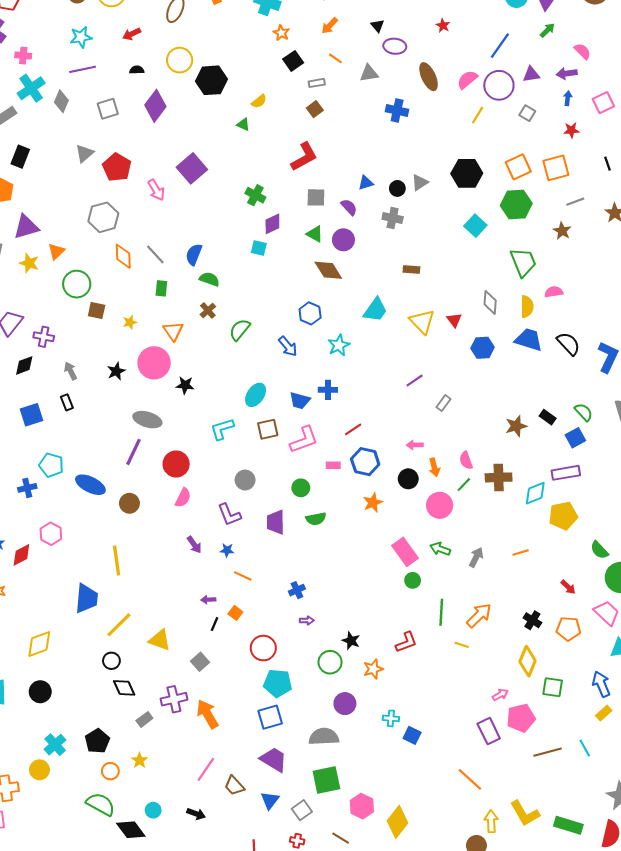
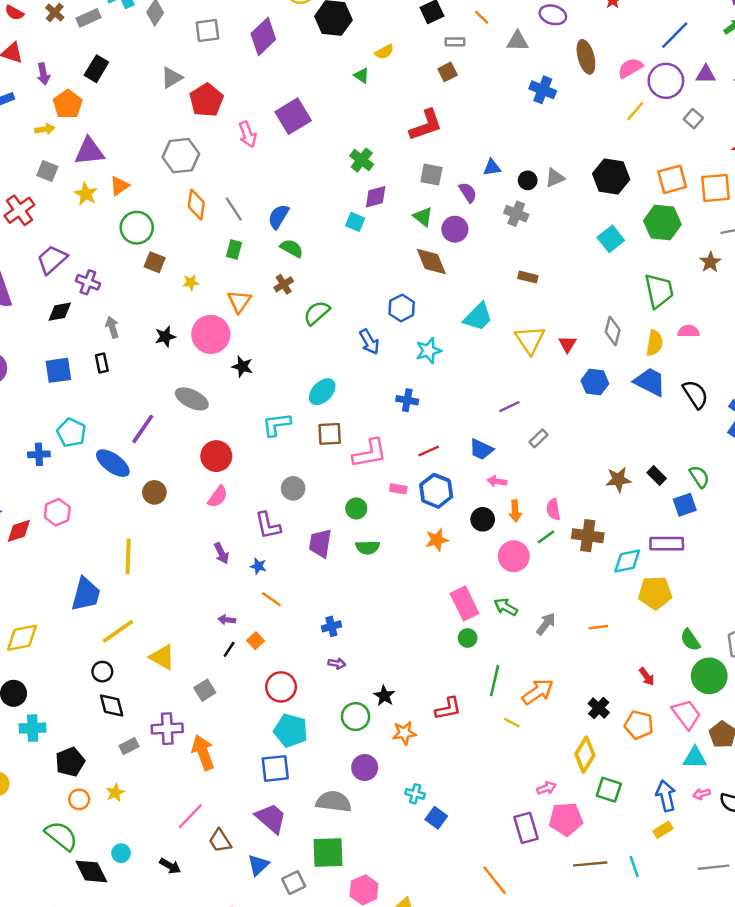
blue trapezoid: (300, 401) -> (481, 449), moved
purple line: (133, 452) -> (143, 429), moved
cyan cross: (55, 745) -> (33, 728), moved, turned 30

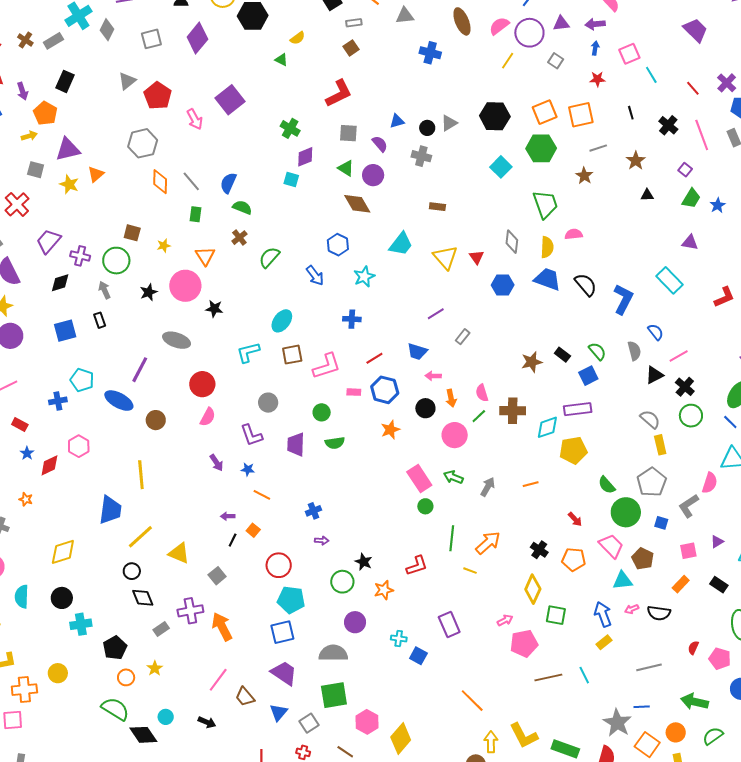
green circle: (137, 228) -> (116, 261), moved
purple rectangle: (526, 828) -> (449, 624), moved

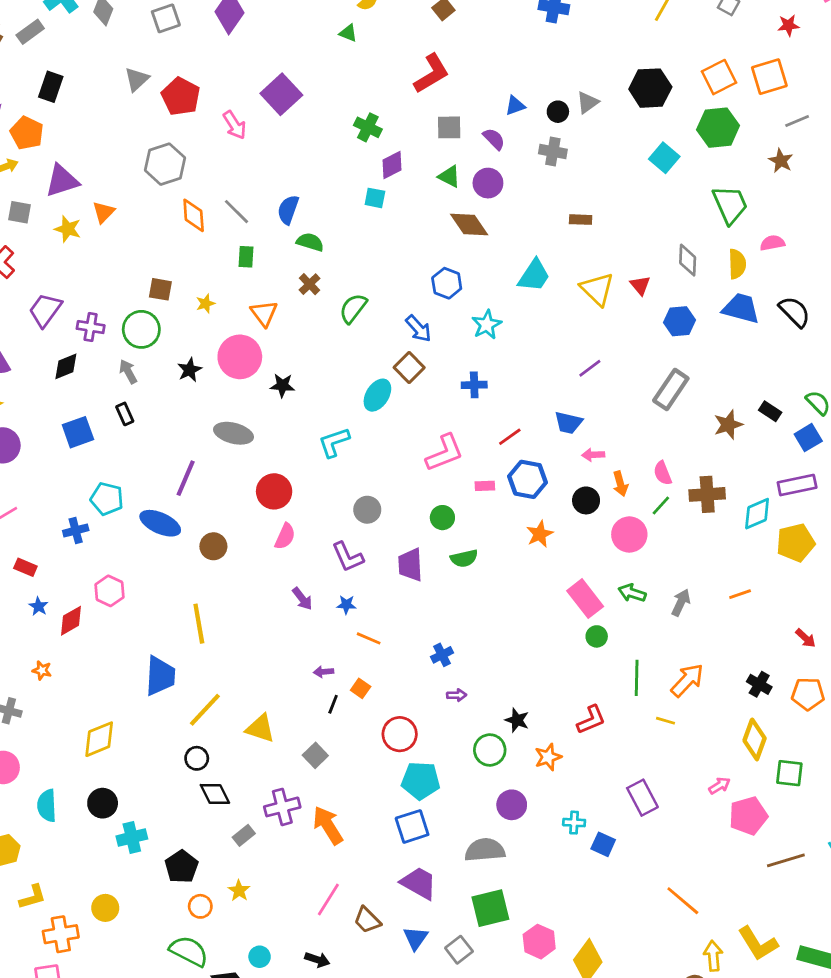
gray rectangle: (463, 337) -> (671, 389), moved, size x1.8
brown square: (292, 355) -> (409, 367), moved, turned -30

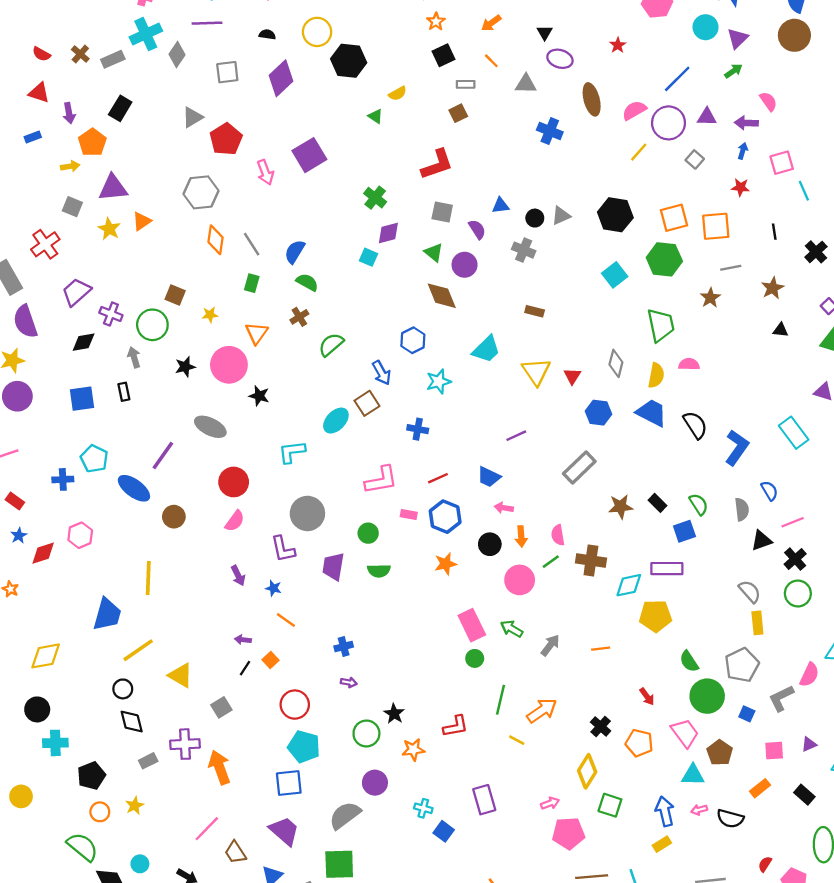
gray circle: (367, 510) -> (307, 513), size x1.5
gray semicircle: (485, 850) -> (345, 815), turned -44

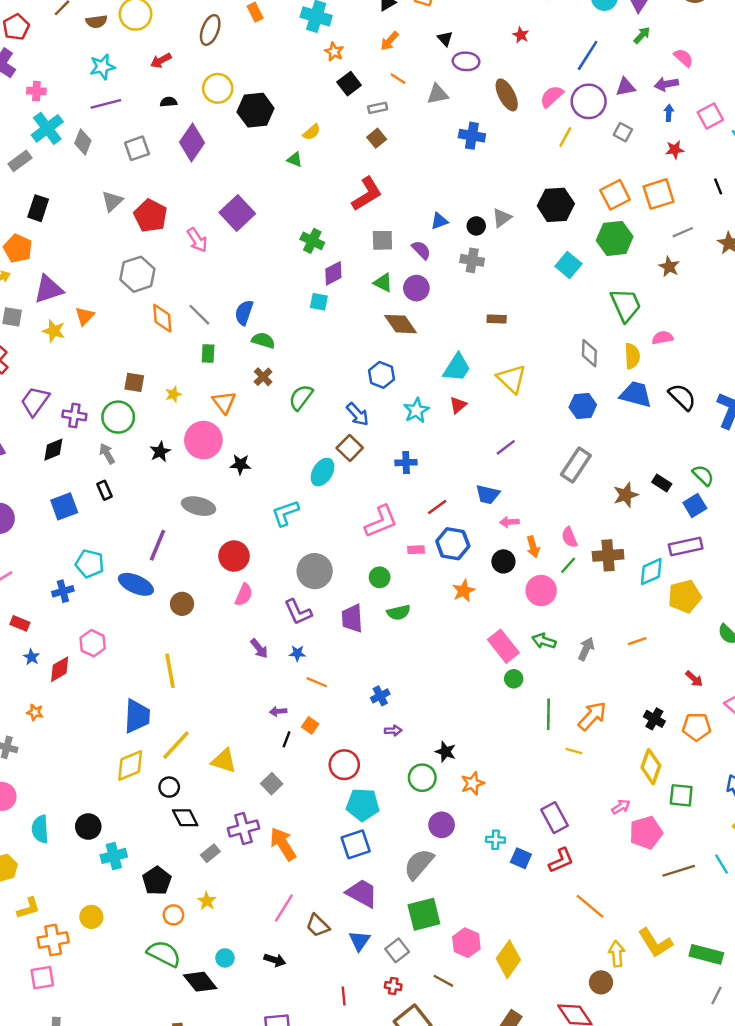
red triangle: (572, 376) -> (458, 405), moved, turned 30
yellow diamond: (46, 656) -> (130, 765), moved
red L-shape: (456, 726) -> (561, 860), moved

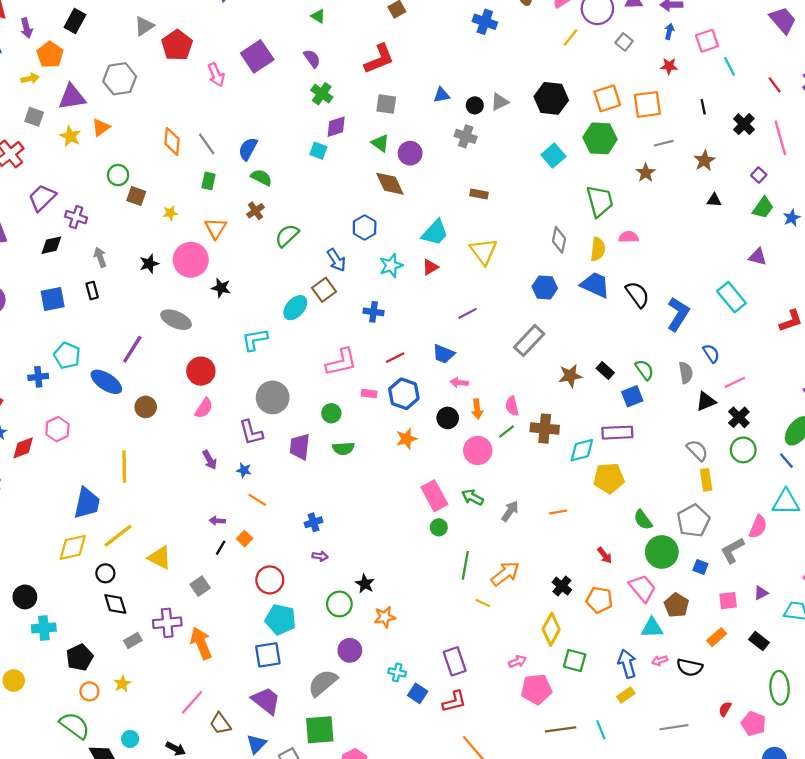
purple semicircle: (421, 250) -> (312, 59), moved
gray hexagon: (137, 274) -> (120, 79), moved
green circle: (118, 417) -> (118, 175), moved, size x0.7

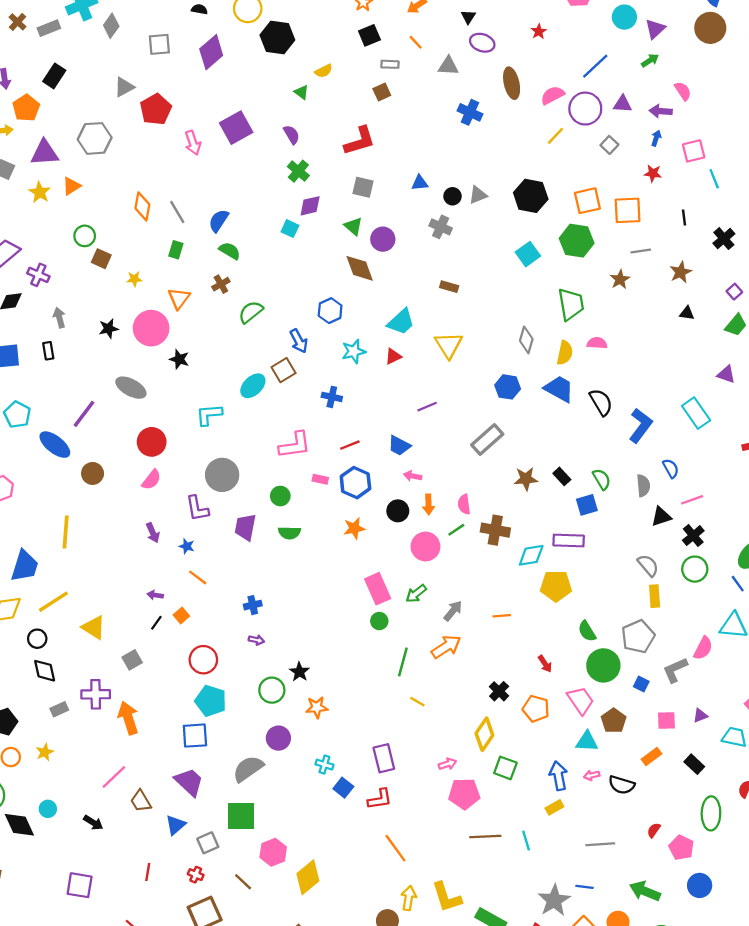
green arrow: (472, 497) -> (416, 594), turned -70
orange arrow: (505, 574) -> (446, 647), moved

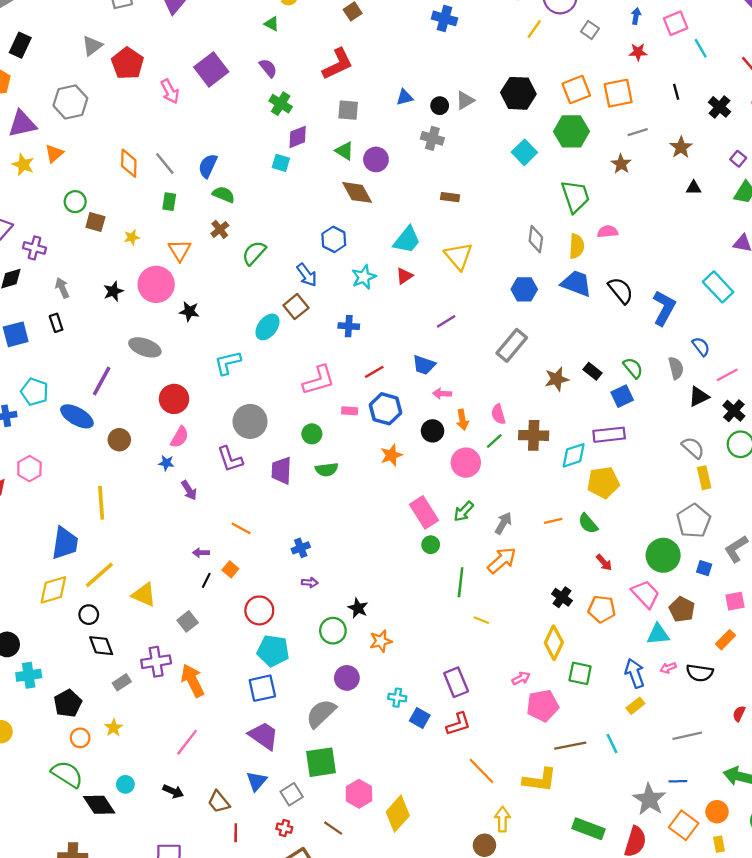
blue star: (187, 546) -> (166, 463), moved
green semicircle: (587, 631) -> (588, 523), moved
brown trapezoid: (141, 801) -> (219, 802), moved
yellow L-shape: (447, 897) -> (540, 780), moved, turned -56

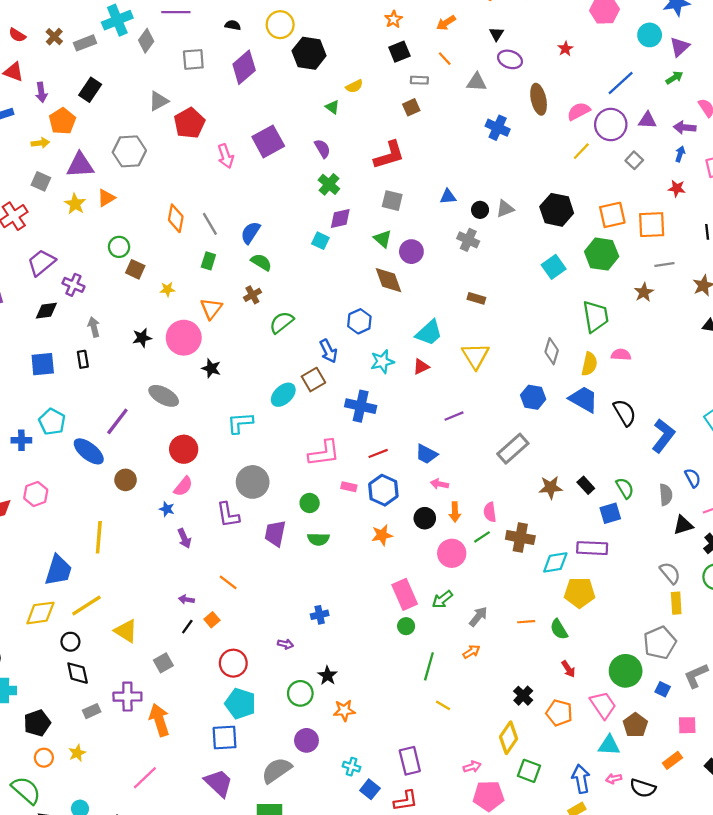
blue cross: (349, 326) -> (361, 406), size x1.5
blue cross: (301, 548) -> (320, 615), moved
orange arrow: (502, 560) -> (471, 652), size x0.6

